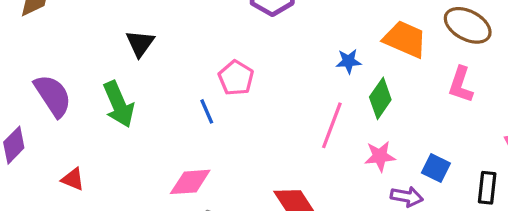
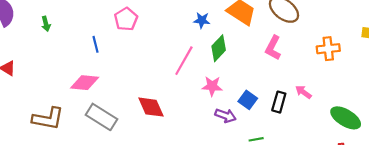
green arrow: (119, 104) -> (46, 24), size x0.5
blue line: (207, 111) -> (96, 44), moved
black rectangle: (487, 188) -> (279, 102), moved

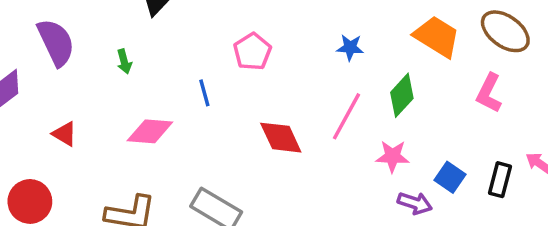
blue star: (202, 20) -> (350, 47), moved
pink diamond: (85, 83) -> (150, 131), moved
red diamond: (151, 107) -> (281, 138), moved

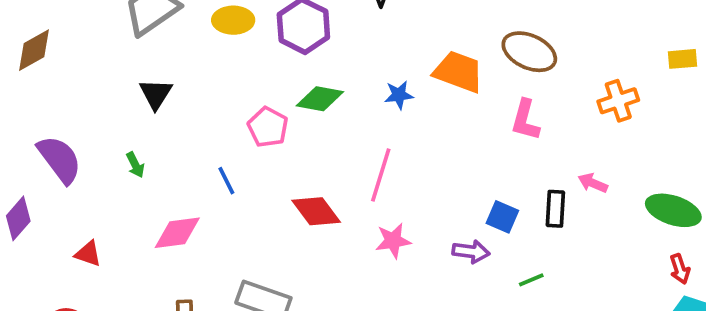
blue star: (350, 47) -> (399, 95), moved
green diamond: (402, 95) -> (320, 99), moved, turned 69
pink star: (392, 156) -> (393, 241), moved

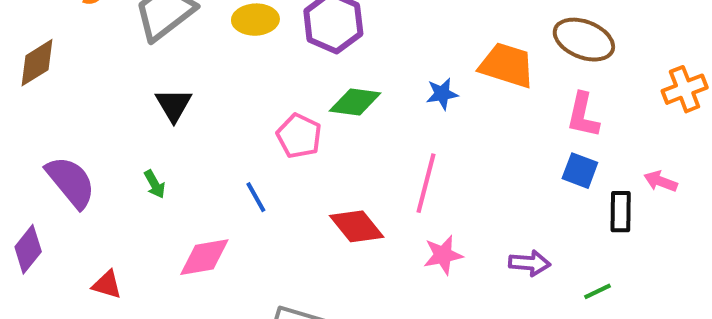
blue square: (502, 217) -> (580, 171), moved

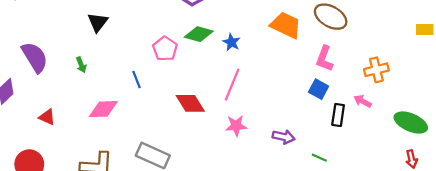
orange cross: (685, 89) -> (376, 70), moved
blue star: (442, 94) -> (231, 42), moved, turned 30
green line: (598, 291) -> (319, 158), turned 42

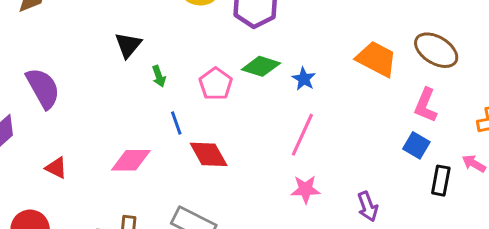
green arrow: (81, 65) -> (159, 76), moved
red diamond: (190, 103) -> (209, 154), moved
purple arrow: (284, 137) -> (368, 206), turned 55

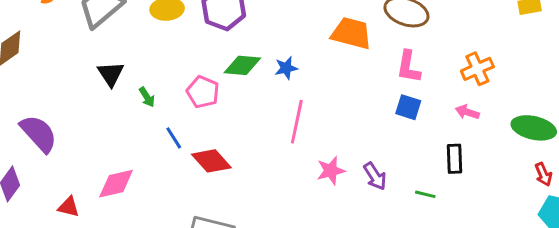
blue star: (304, 79) -> (286, 68), turned -30
pink diamond: (131, 160) -> (116, 184), moved
black rectangle: (441, 181) -> (455, 159), moved
pink star: (305, 189) -> (331, 171), moved

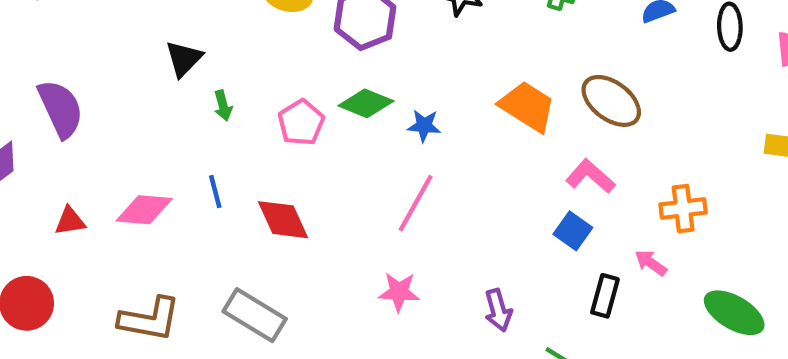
pink L-shape: (408, 67) -> (590, 176), turned 104
blue line: (174, 138) -> (215, 192), moved
black rectangle: (455, 159) -> (605, 296), moved
pink star: (331, 171) -> (399, 292), moved
red triangle: (69, 207) -> (70, 221), turned -40

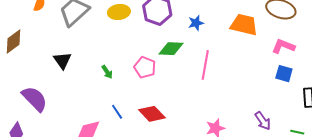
black triangle: (184, 59) -> (62, 60), moved
blue star: (424, 126) -> (196, 23), moved
pink line: (416, 203) -> (205, 65), moved

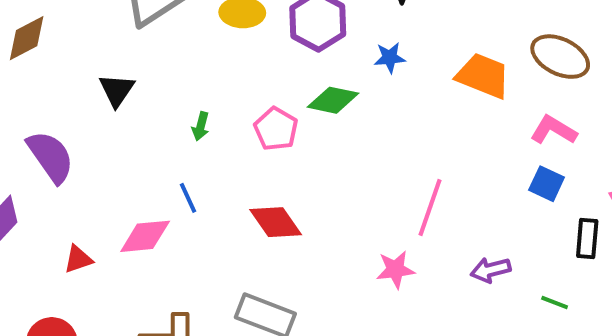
pink line: (205, 65) -> (430, 208), moved
green arrow: (107, 72) -> (201, 126), turned 40
blue line: (117, 112) -> (188, 198), moved
purple arrow: (263, 121) -> (491, 270), turned 102

